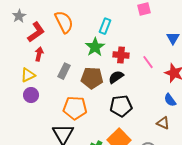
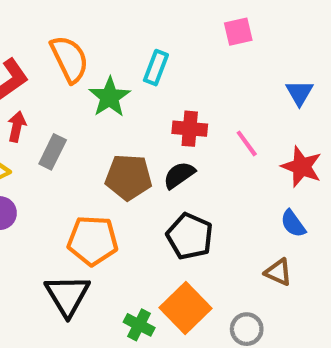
green star: (95, 47) -> (110, 97), moved
gray rectangle: (64, 71) -> (53, 152), moved
black pentagon: (121, 106) -> (190, 236), turned 30

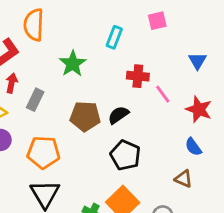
orange semicircle: (69, 59) -> (34, 25), moved, turned -152
cyan rectangle: (156, 68) -> (114, 37), moved
red cross: (190, 129) -> (138, 76), moved
orange pentagon: (93, 240) -> (43, 152), moved

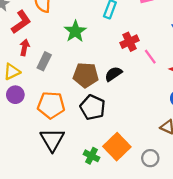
red cross: (138, 76) -> (130, 42), turned -30
black pentagon: (125, 155) -> (93, 107), moved

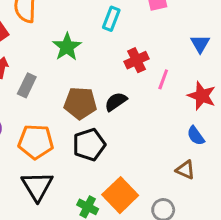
pink line: (150, 57) -> (163, 79), turned 56
black pentagon: (93, 107) -> (89, 145), turned 30

